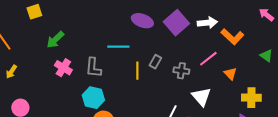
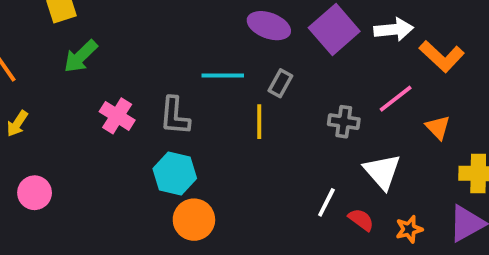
green arrow: (55, 40) -> (81, 56), moved
gray rectangle: (155, 62) -> (280, 83), moved

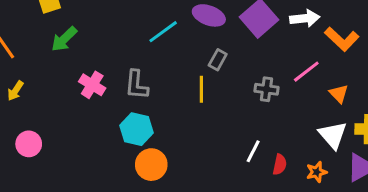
cyan line: (223, 76) -> (163, 32), moved, turned -36
white triangle: (382, 172) -> (333, 135), moved
red semicircle: (361, 220) -> (280, 165), turned 66

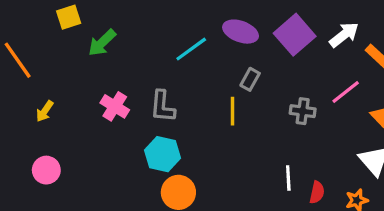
white arrow: (305, 18) -> (344, 35), turned -32
green arrow: (64, 39) -> (102, 43), moved
yellow arrow: (15, 91) -> (45, 111), moved
white line: (253, 151) -> (288, 178), turned -30

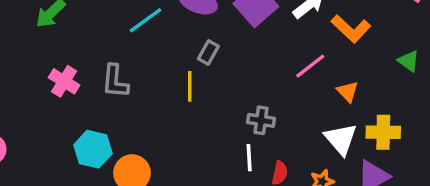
gray cross: (303, 111) -> (261, 120), moved
cyan hexagon: (163, 154) -> (93, 149), moved

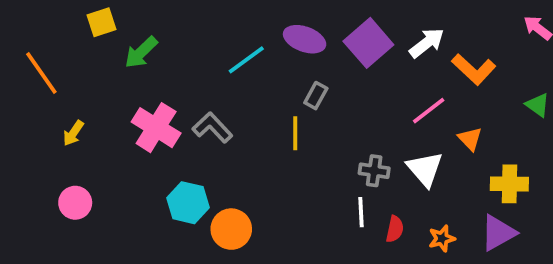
pink cross: (64, 81) -> (156, 128), size x1.4
gray L-shape: (115, 81) -> (212, 128), turned 132
white triangle: (341, 139) -> (425, 169), moved

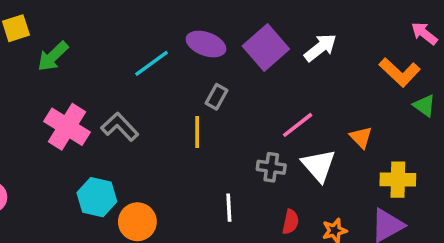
orange L-shape: (474, 69) -> (400, 72), moved
pink line: (429, 111) -> (298, 125), moved
white line: (361, 212) -> (229, 208), moved

